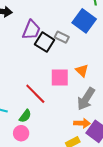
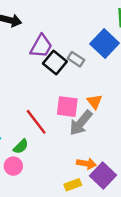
gray arrow: (86, 99) -> (81, 123), moved

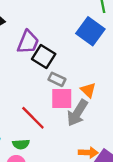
gray rectangle: (76, 59) -> (57, 79), moved
green semicircle: (21, 146) -> (21, 144), turned 49

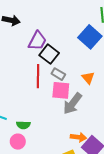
orange triangle: (88, 90) -> (88, 78), moved
red line: (33, 118) -> (38, 76), moved, turned 40

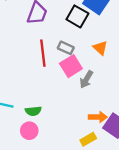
black square: (49, 54) -> (77, 16), moved
pink square: (61, 90) -> (71, 66), turned -30
gray arrow: (73, 104) -> (86, 79), size x0.7

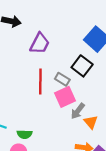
black square: (77, 16) -> (82, 66), moved
orange triangle: (100, 48) -> (91, 122), moved

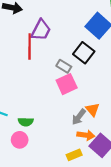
red line: (40, 82) -> (30, 47), moved
gray arrow: (78, 111) -> (79, 117), moved

